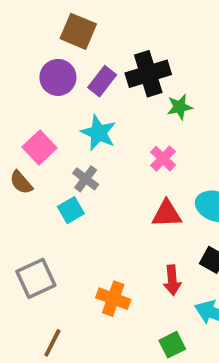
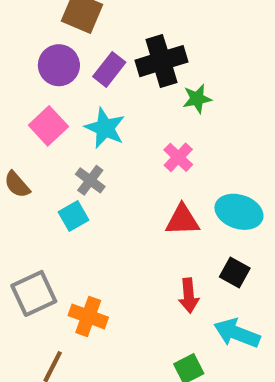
pink square: (40, 147) -> (48, 126), moved
orange cross: (113, 299) -> (88, 316), moved

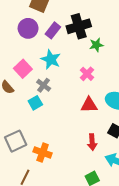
pink square: (48, 126) -> (23, 69), moved

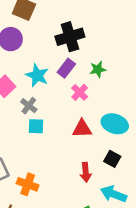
purple rectangle: (53, 30) -> (66, 68), moved
green star: (96, 45) -> (98, 69), moved
cyan square: (35, 103) -> (36, 126), moved, turned 32

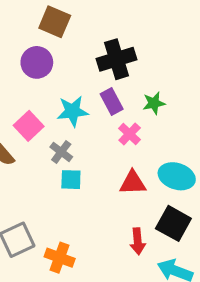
purple rectangle: (66, 68) -> (112, 101), turned -66
cyan star: (37, 75) -> (73, 111), turned -30
black square: (112, 159) -> (173, 223), size x1.5

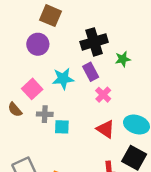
green star: (154, 103) -> (123, 59), moved
gray cross: (61, 152) -> (45, 114), moved, turned -35
red triangle: (133, 183) -> (106, 129), turned 36

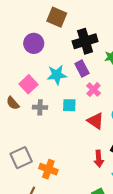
brown square: (50, 16) -> (57, 17), moved
cyan square: (62, 127) -> (69, 105), moved

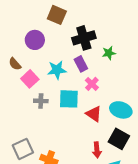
brown semicircle: (13, 103) -> (15, 64), moved
cyan square: (69, 105) -> (69, 99), size x1.5

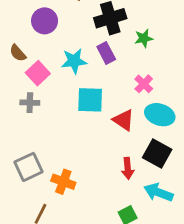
pink cross: (92, 84) -> (144, 84), moved
gray cross: (41, 101) -> (30, 103), moved

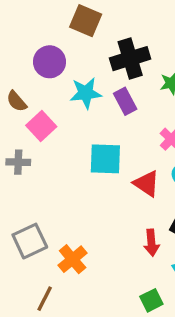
cyan star: (74, 61) -> (86, 93), moved
gray cross: (30, 103) -> (18, 162), moved
orange cross: (63, 182) -> (73, 259), turned 30

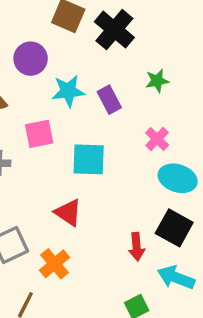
black cross: (130, 59) -> (114, 30), moved, turned -33
pink square: (41, 126) -> (39, 134), moved, turned 32
red triangle: (147, 183) -> (68, 212), moved

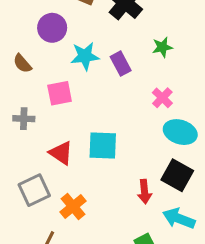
cyan square: (89, 159) -> (103, 145), moved
red triangle: (68, 212) -> (61, 153), moved

